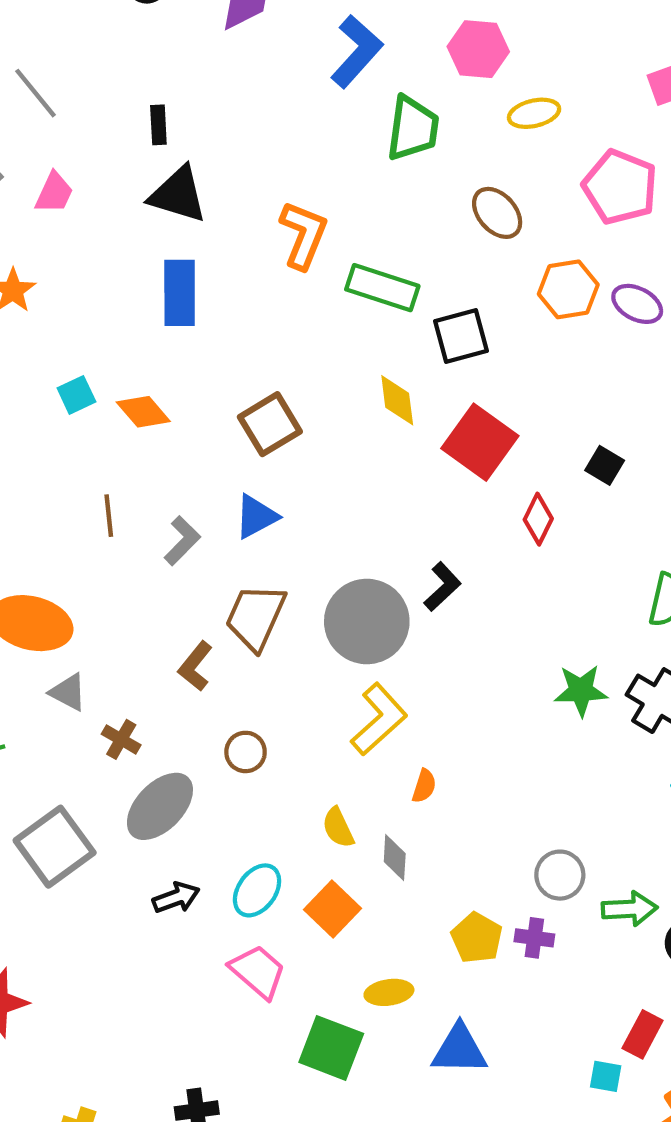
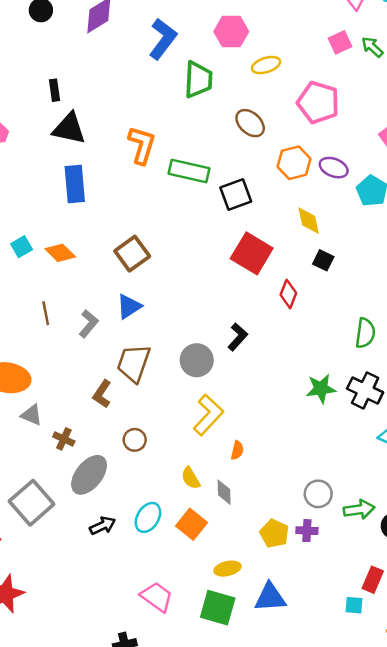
yellow diamond: (397, 400) -> (309, 221), moved
gray circle: (367, 621) -> (197, 360), size x0.7
pink trapezoid: (258, 972) -> (157, 597), moved
green square: (331, 1048) -> (218, 608), moved

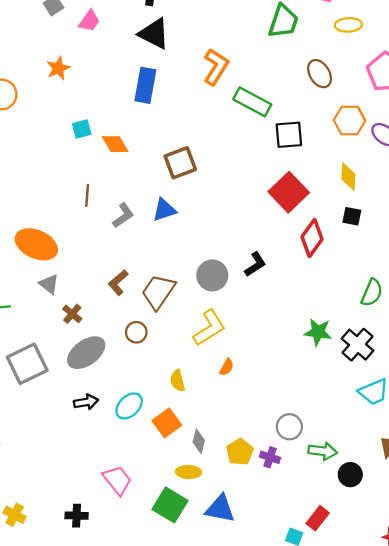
black square: (323, 260) -> (352, 216), turned -30
red diamond: (288, 294) -> (312, 238), size x1.4
brown trapezoid: (134, 363) -> (158, 292), moved
gray diamond: (224, 492) -> (199, 441), moved

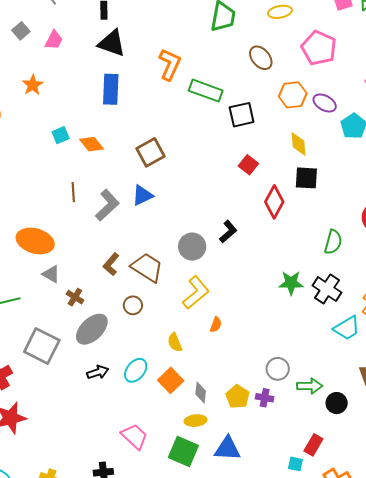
red square: (289, 192) -> (248, 165), size x0.6
gray L-shape: (123, 215) -> (107, 205), size x1.4
black square: (352, 216) -> (306, 178), size x1.4
brown trapezoid: (158, 292) -> (147, 267), turned 96
gray square: (27, 364) -> (42, 346), turned -30

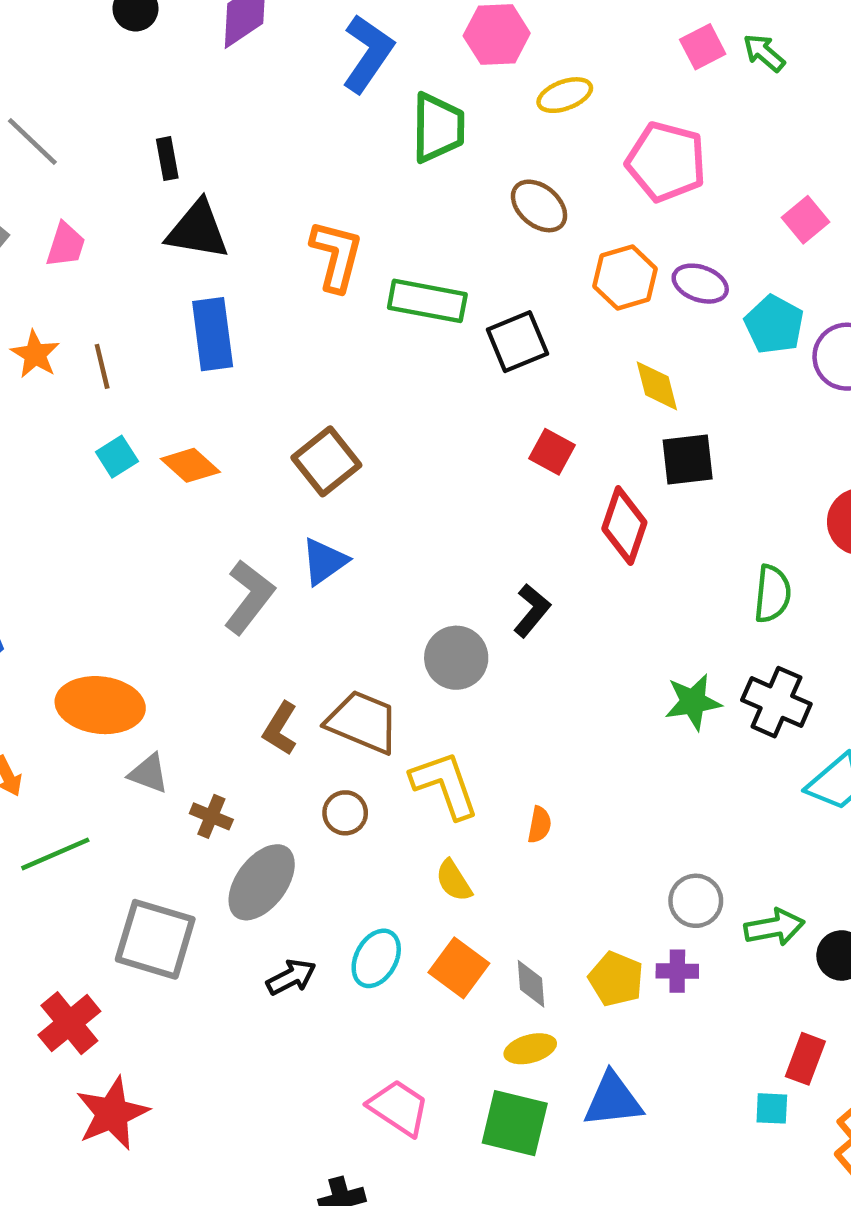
brown line: (73, 192) -> (102, 366), moved
yellow L-shape: (196, 293) -> (445, 785), moved, turned -60

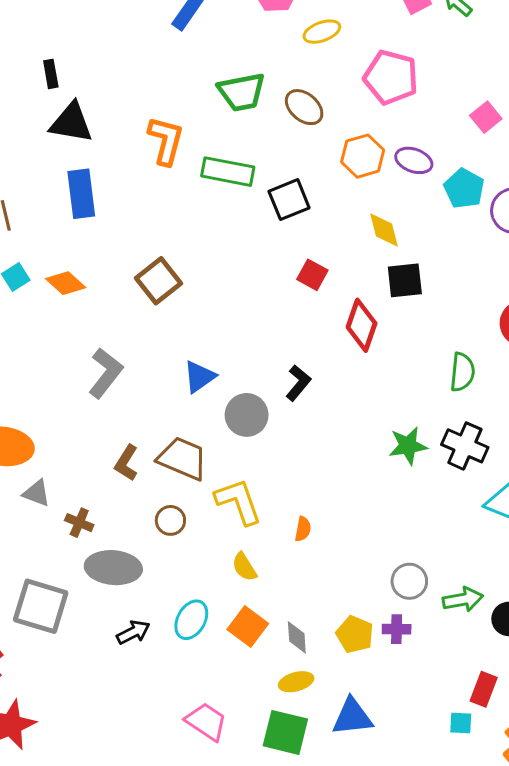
green trapezoid: (438, 128) -> (242, 92), moved, turned 78
blue triangle: (324, 561) -> (199, 377), moved
gray ellipse: (262, 882) -> (113, 568), turned 58

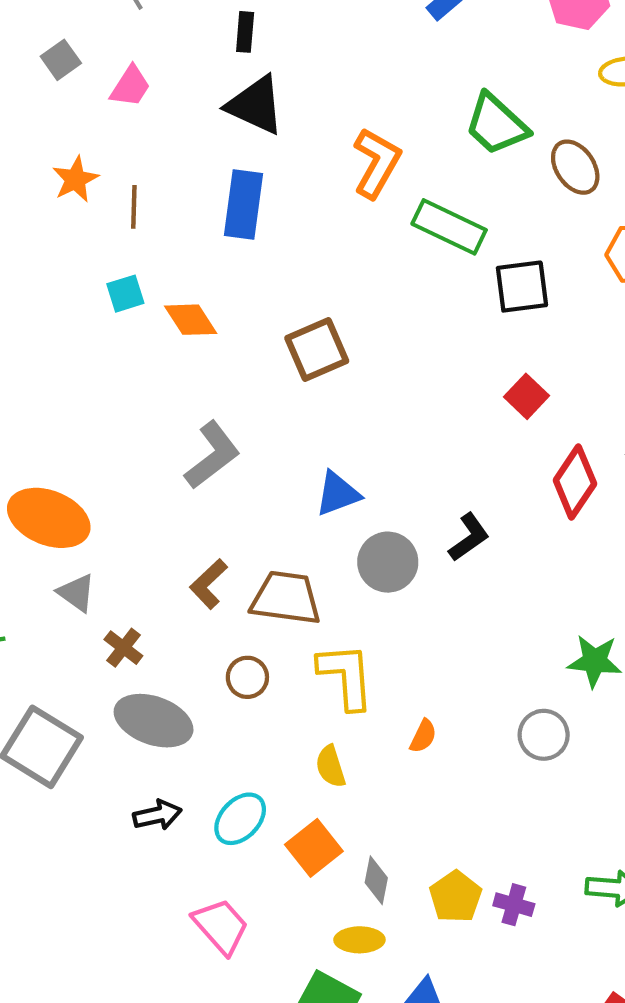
green trapezoid: (242, 92) -> (496, 124), turned 39
brown trapezoid: (183, 458) -> (286, 598), turned -30
gray circle: (409, 581) -> (544, 735), moved
pink trapezoid: (206, 722) -> (221, 926), moved

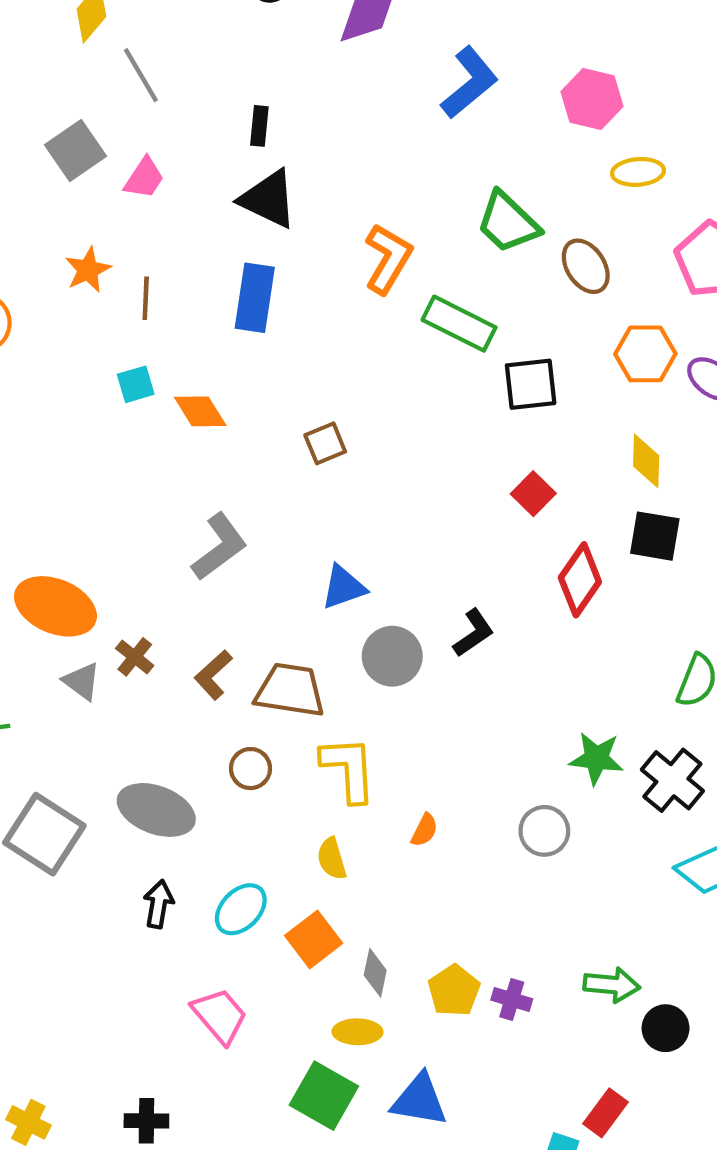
gray square: (61, 60) -> (75, 150), size x1.5
brown square: (317, 350) -> (325, 443), size x0.7
brown cross: (123, 648) -> (135, 657), moved
black arrow: (157, 815) -> (158, 904), turned -69

